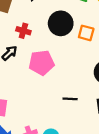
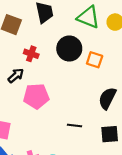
pink pentagon: (41, 63) -> (36, 96), moved

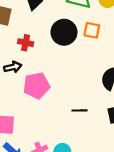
orange square: (95, 60) -> (92, 30), moved
black arrow: (16, 76) -> (13, 67), turned 35

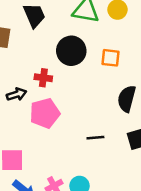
orange square: (92, 30) -> (111, 58), moved
red cross: (26, 43) -> (43, 78), moved

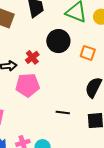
red cross: (43, 78) -> (32, 57), turned 32

